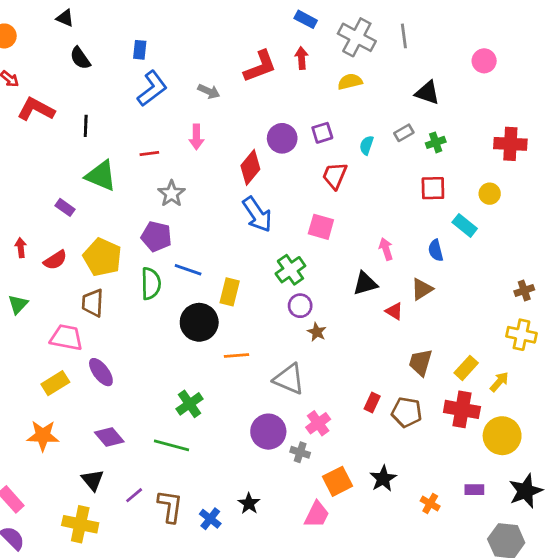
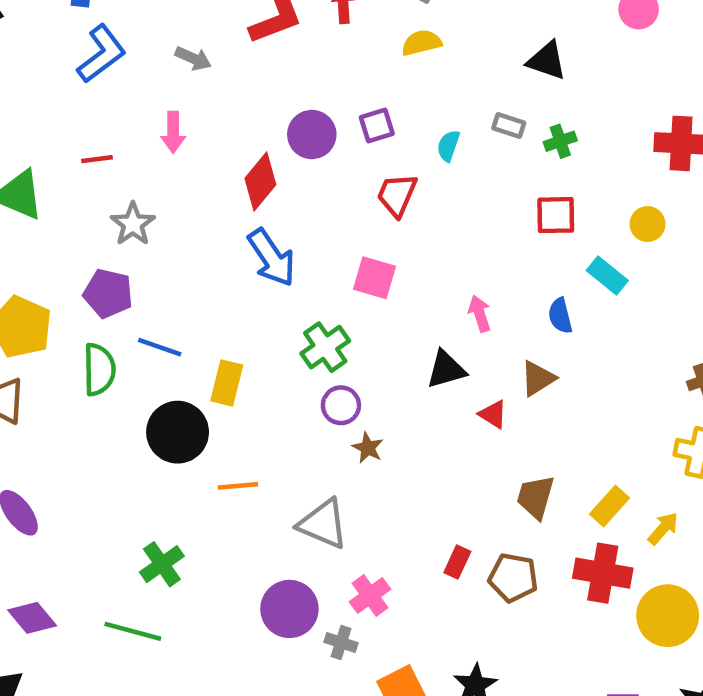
gray rectangle: (404, 133) -> (509, 126), turned 48

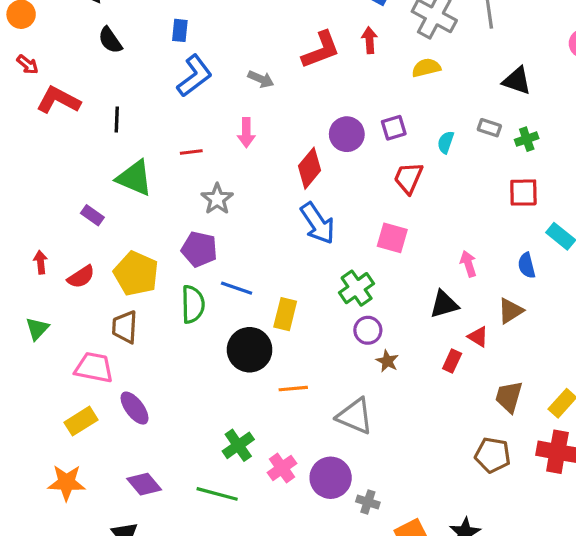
red rectangle: (457, 562) -> (452, 361), moved
pink cross: (370, 596) -> (282, 468), moved

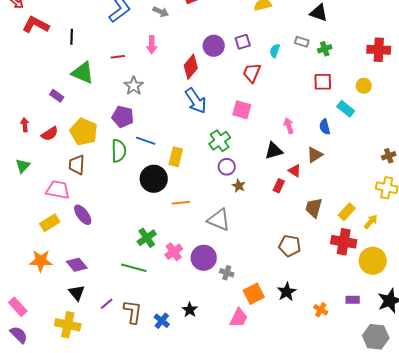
brown pentagon: (493, 455) -> (290, 246), moved
purple diamond: (144, 484) -> (77, 265), moved

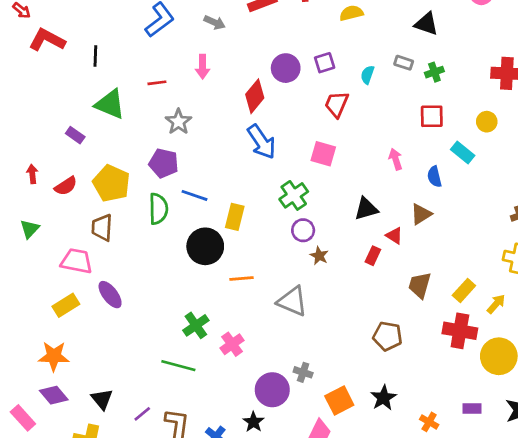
pink arrow: (289, 126) -> (396, 159), moved
purple circle: (204, 258) -> (272, 390), moved
purple diamond: (77, 265) -> (54, 395), moved

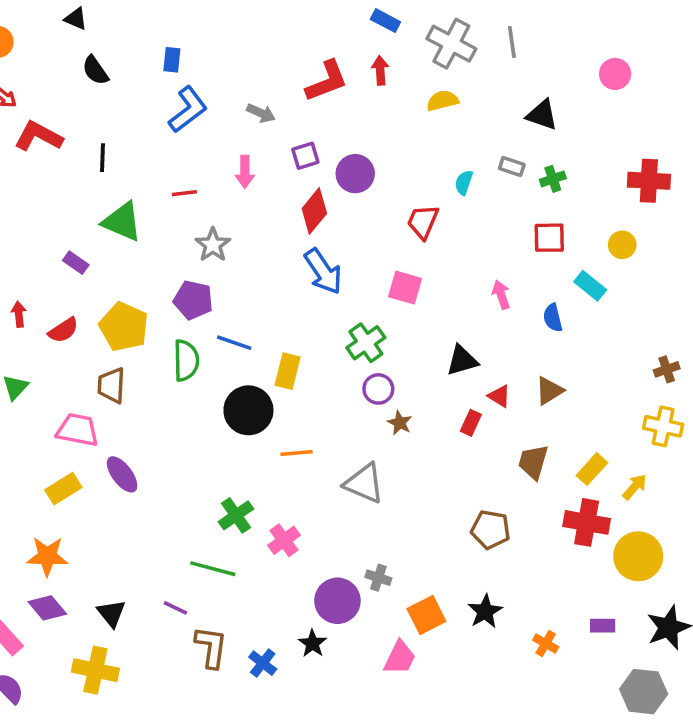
purple square: (325, 63) -> (305, 156), moved
brown triangle: (421, 214) -> (549, 391), moved
purple line: (142, 414) -> (175, 608), moved, turned 66

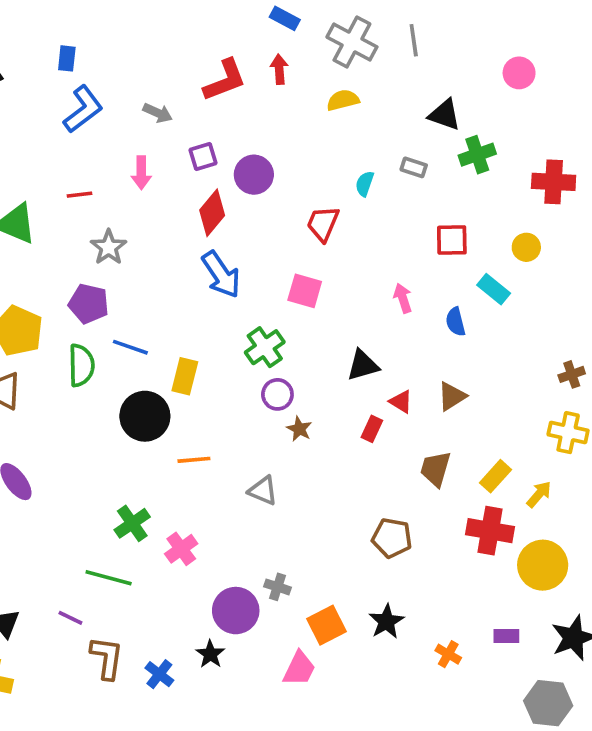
green cross: (553, 179) -> (477, 155), moved, size x1.4
gray triangle: (364, 483) -> (263, 491), size x0.7

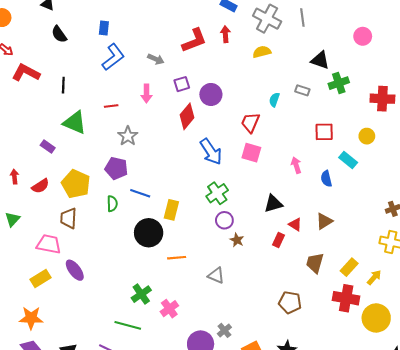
blue arrow: (221, 275) -> (211, 152), moved
pink square: (305, 291) -> (251, 153), moved
green semicircle: (81, 365) -> (112, 204), size x0.7
gray cross: (277, 587) -> (224, 330), turned 32

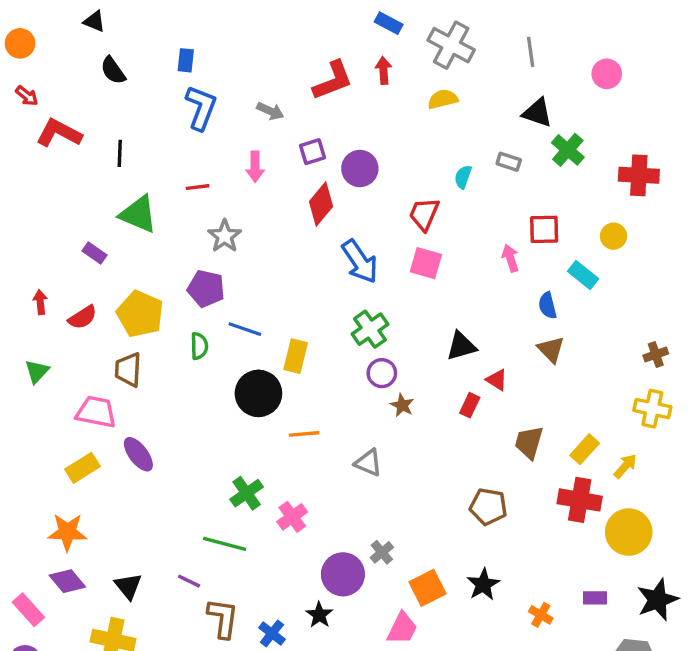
gray line: (302, 18) -> (531, 52), moved
blue L-shape: (113, 57) -> (201, 108), turned -32
green cross: (339, 83) -> (568, 150), turned -30
pink arrow: (296, 165) -> (510, 258), moved
brown triangle: (324, 221) -> (551, 349), moved, turned -42

